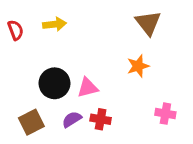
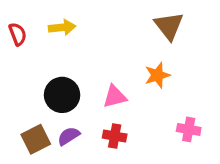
pink triangle: (88, 88) -> (115, 97), moved
purple semicircle: (72, 119) -> (69, 136), moved

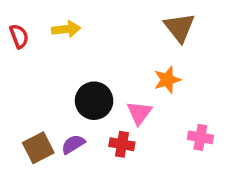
black circle: (62, 95) -> (94, 101), moved
pink triangle: (115, 97) -> (139, 113), moved, turned -40

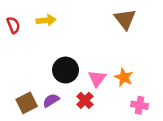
orange star: (167, 80) -> (124, 77), moved, turned -30
pink cross: (200, 137) -> (140, 105), moved
red cross: (122, 144) -> (85, 100), turned 35

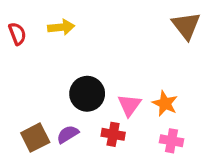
brown triangle: (125, 19) -> (186, 26), moved
red cross: (85, 100) -> (113, 134), turned -35
pink cross: (140, 105) -> (171, 141), moved

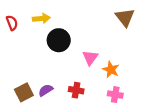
black circle: (87, 94) -> (59, 40), moved
pink triangle: (129, 105) -> (90, 58), moved

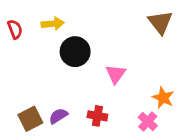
orange star: (111, 70) -> (163, 98), moved
pink cross: (115, 95) -> (148, 122), turned 32

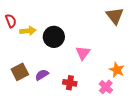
yellow arrow: (53, 24) -> (28, 31), moved
purple semicircle: (58, 116) -> (42, 75), moved
brown square: (30, 119) -> (20, 72), moved

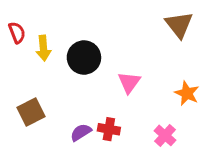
yellow arrow: (28, 31) -> (43, 48), turned 91
orange star: (117, 70) -> (187, 93), moved
purple semicircle: (42, 75) -> (81, 132), moved

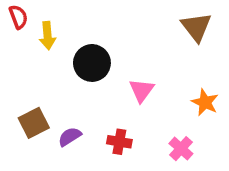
red semicircle: (17, 33) -> (18, 17), moved
yellow arrow: (43, 48) -> (47, 36), moved
purple semicircle: (81, 132) -> (70, 137), moved

